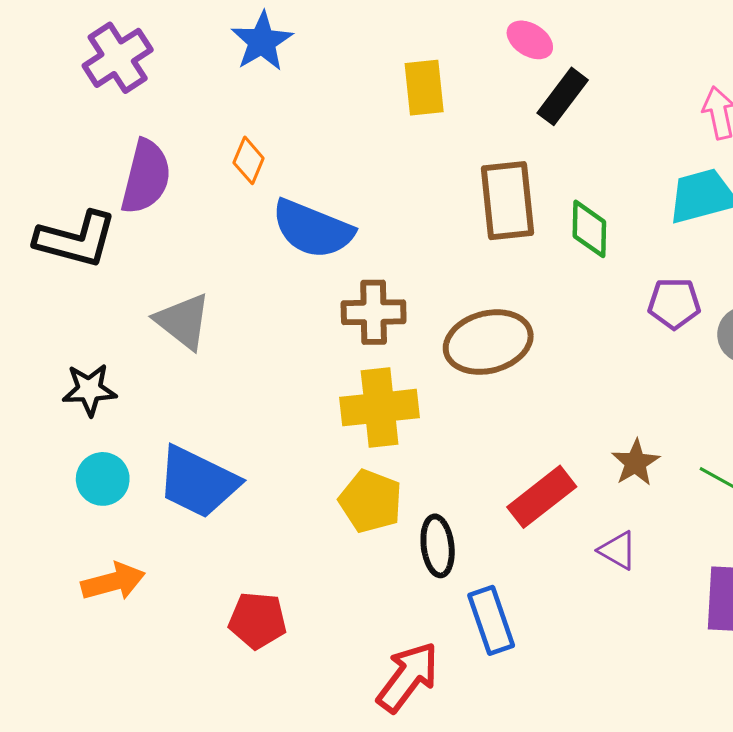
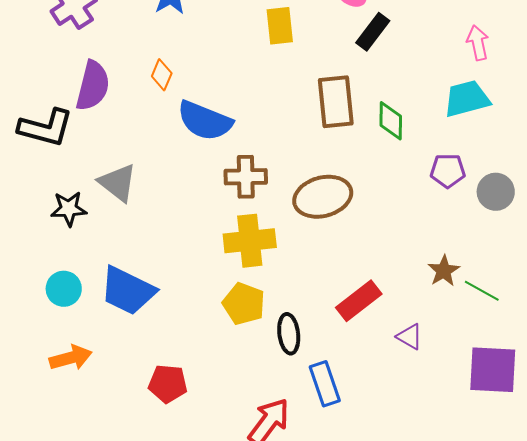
black star: (89, 390) -> (69, 209), moved
brown star: (636, 463) -> (444, 271), moved

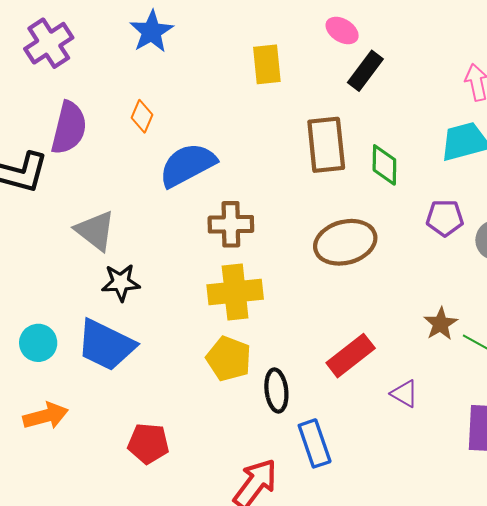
blue semicircle: (205, 121) -> (187, 165), turned 130
brown ellipse: (323, 197) -> (345, 242), moved
black star: (69, 209) -> (121, 282), moved

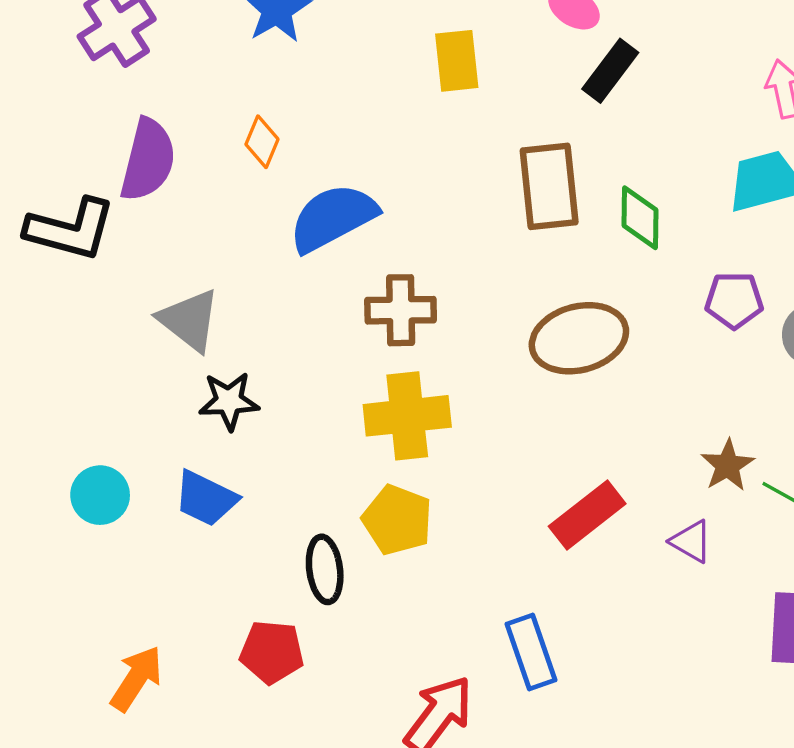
blue trapezoid: (106, 345) -> (206, 498), size x0.7
black ellipse: (276, 390) -> (325, 569), moved
purple triangle: (405, 394) -> (691, 541), moved
orange arrow: (46, 416) -> (136, 678), moved, turned -42

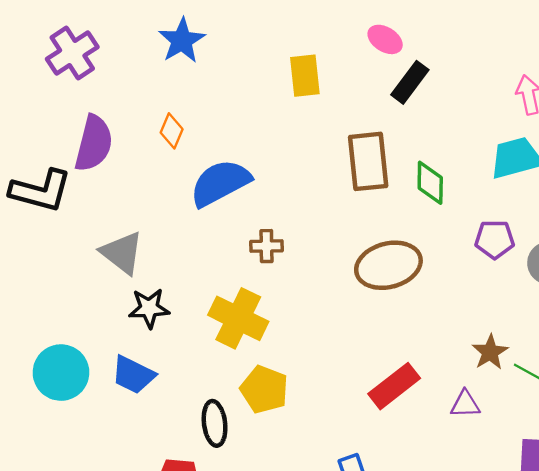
brown cross: (401, 310) -> (266, 246), size x0.7
yellow cross: (407, 416) -> (238, 318), moved, turned 32
cyan circle: (100, 495) -> (61, 373), size x1.4
purple triangle: (691, 541) -> (465, 404), turned -32

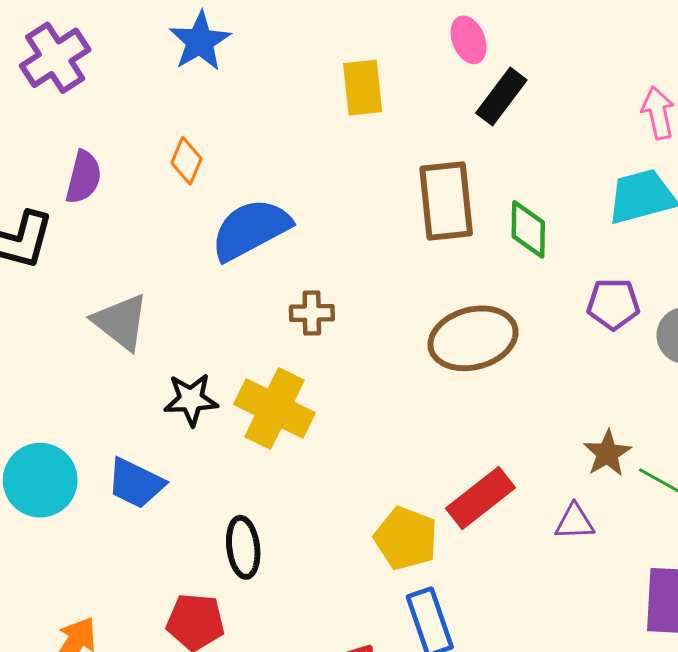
pink ellipse: (385, 39) -> (469, 40), turned 36
purple semicircle: (94, 143) -> (83, 177), size x0.7
black star: (149, 308) -> (191, 400), moved
yellow pentagon: (264, 389) -> (406, 538), moved

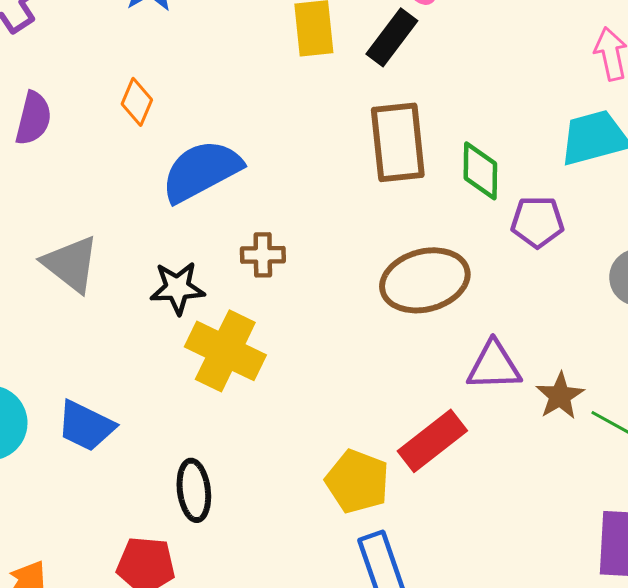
black rectangle: (501, 97) -> (392, 37), moved
purple pentagon: (613, 304) -> (537, 222), moved
black star: (191, 400) -> (177, 288), moved
purple triangle: (575, 522) -> (494, 366), moved, size x1.4

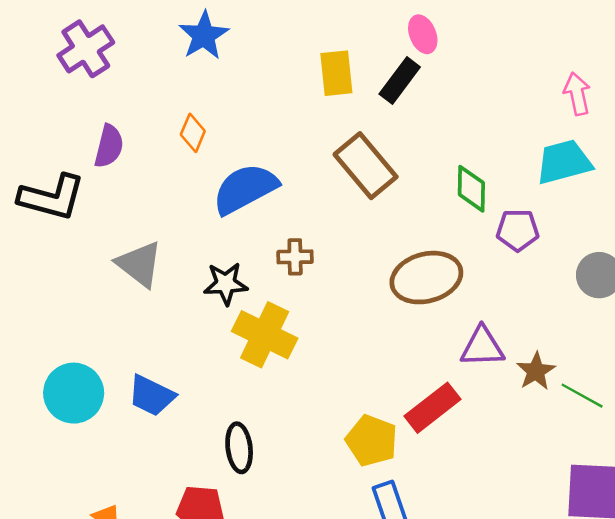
brown rectangle: (398, 142) -> (366, 166), moved, turned -34

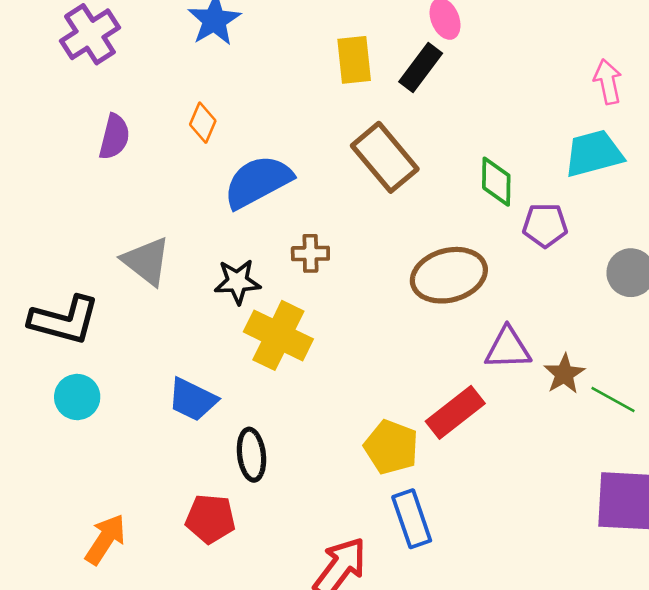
black L-shape: (52, 197) -> (64, 320), moved
cyan circle: (74, 393) -> (77, 397), size x0.7
blue trapezoid: (151, 396) -> (193, 400), moved

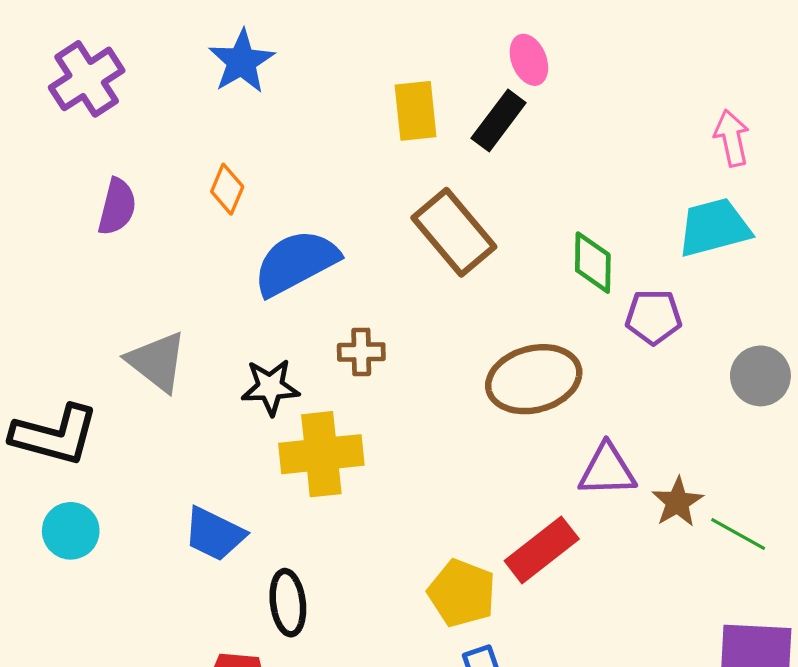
yellow cross: (278, 335) -> (321, 454), turned -32

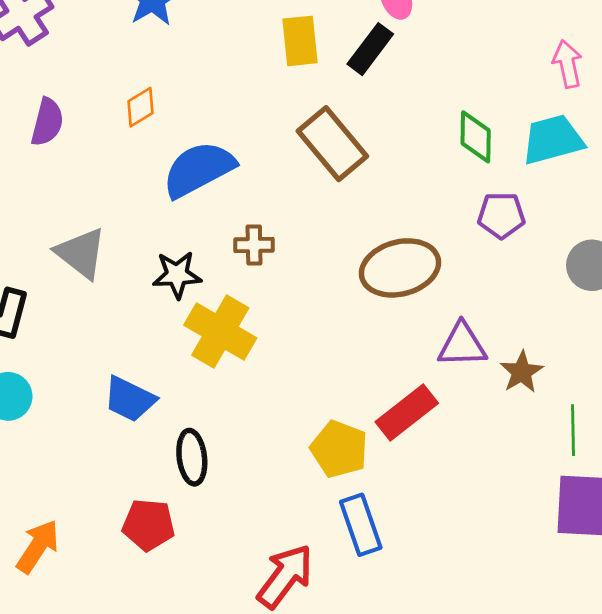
orange diamond: (227, 189) -> (140, 107), turned 36
green diamond: (593, 263) -> (476, 137), moved
yellow cross: (321, 454) -> (220, 331), turned 36
green line: (738, 534) -> (573, 430), moved, turned 60

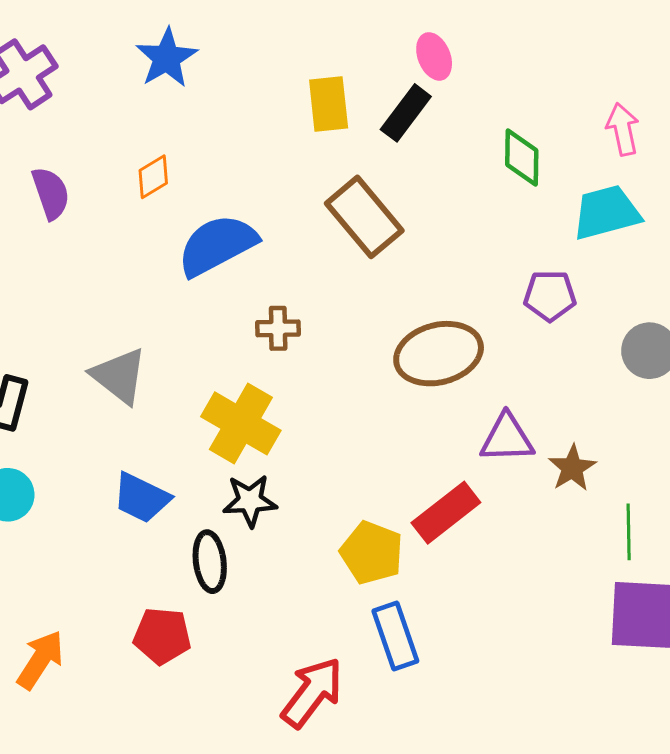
purple semicircle: (47, 122) -> (51, 193), turned -33
green diamond: (476, 137) -> (522, 157), moved
gray triangle: (81, 253) -> (119, 376), moved
black star: (177, 275) -> (250, 501), moved

